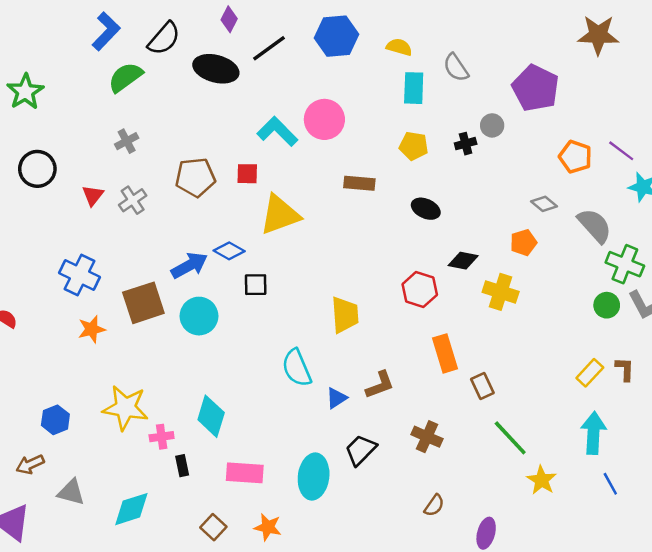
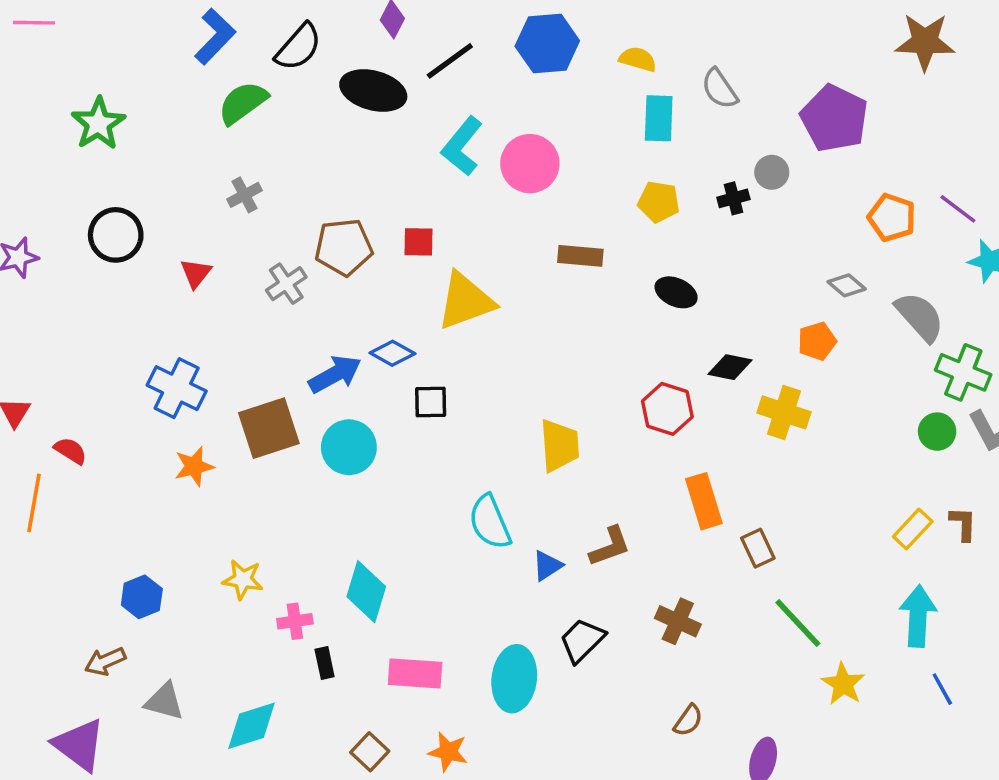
cyan L-shape: (277, 131) -> (462, 146), moved, turned -96
gray cross: (133, 200) -> (286, 284), moved
yellow star: (125, 408) -> (243, 579), size x0.6

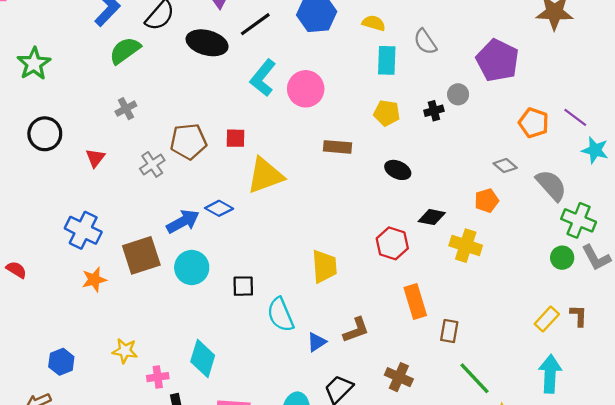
black square: (431, 402) -> (243, 286), moved
brown rectangle: (758, 548) -> (449, 331), turned 35

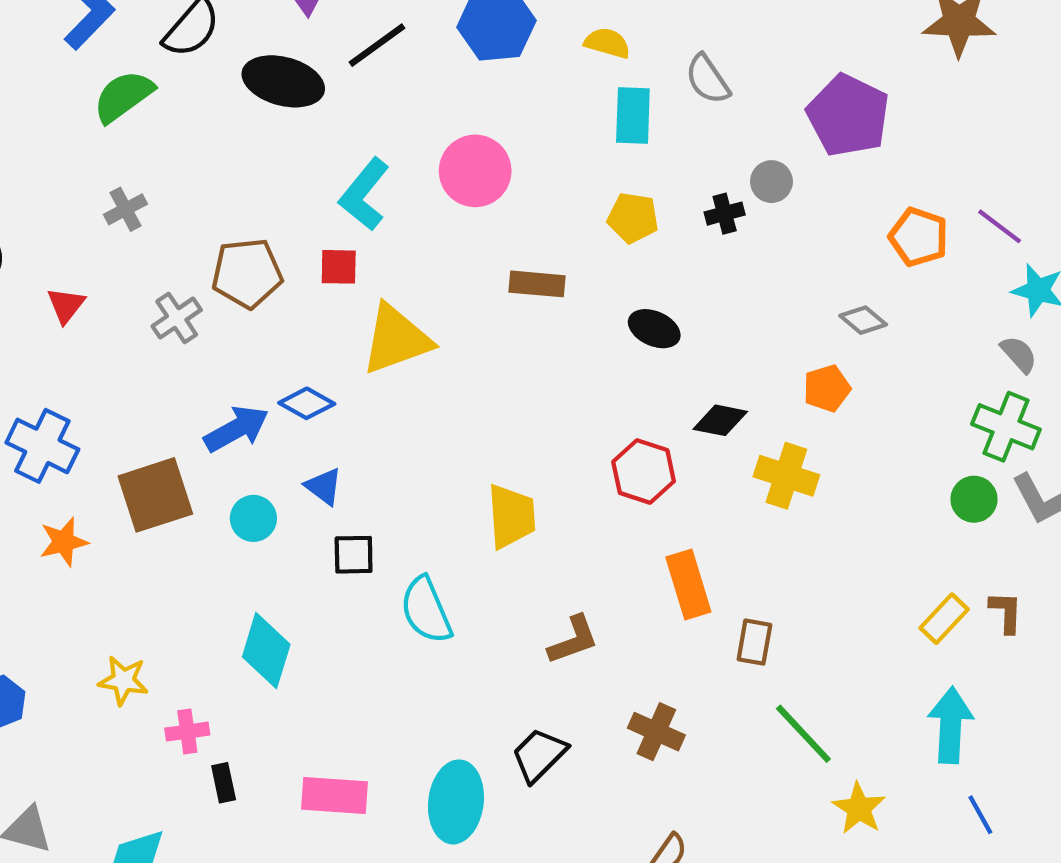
cyan L-shape: (263, 78) -> (364, 194), moved
gray semicircle: (551, 185) -> (1019, 354), moved, size x0.6
cyan circle: (192, 267) -> (253, 518), size x0.7
blue triangle: (317, 342) -> (324, 486), moved, turned -50
cyan diamond: (203, 358) -> (266, 651), moved

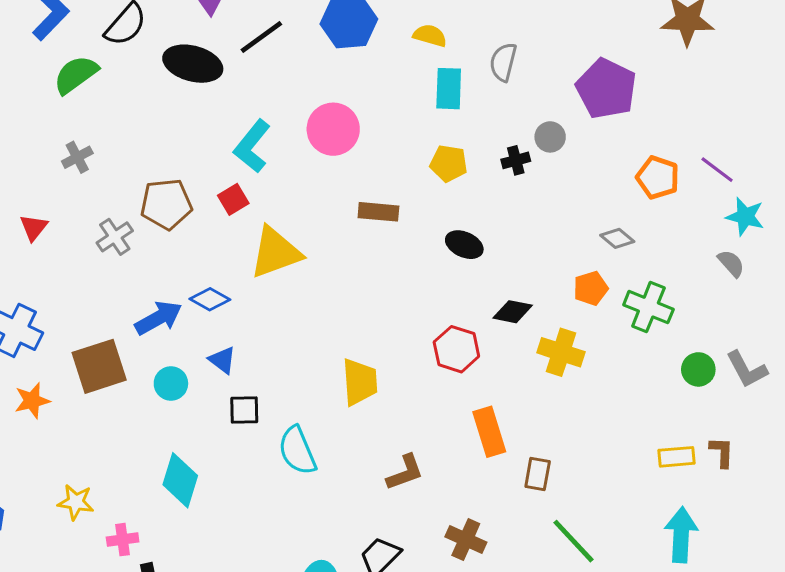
gray semicircle: (708, 79) -> (503, 62), turned 48
red square: (339, 267) -> (233, 199), turned -32
green cross: (1006, 427) -> (648, 307), moved
yellow rectangle: (944, 619) -> (676, 457), turned 42

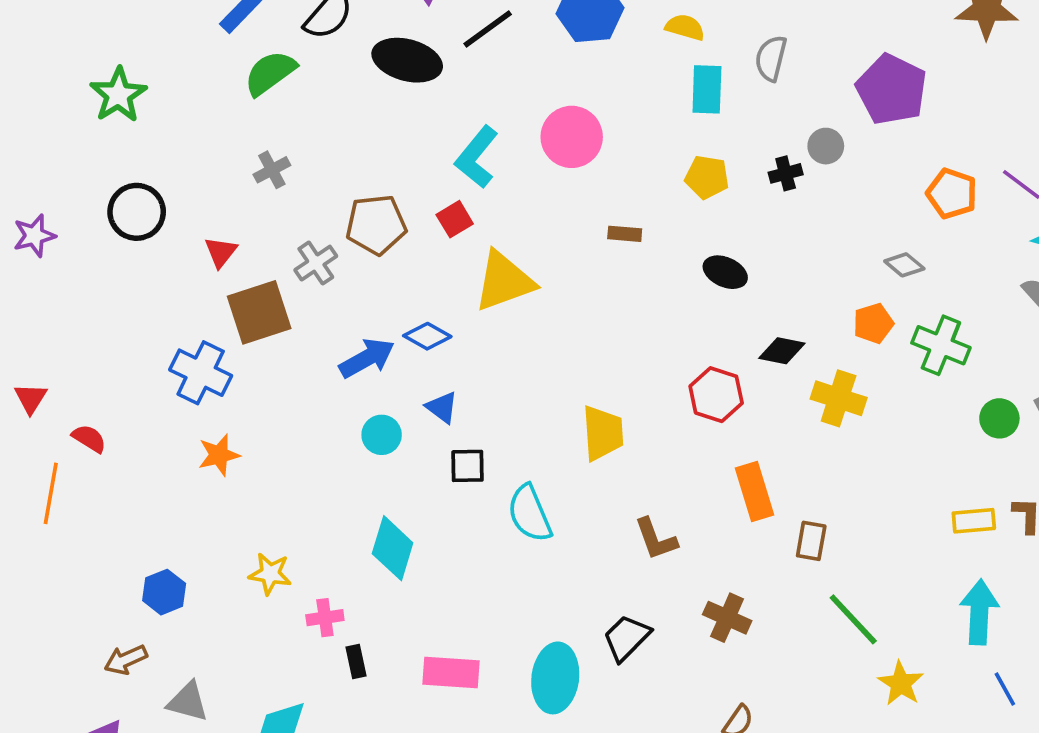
brown rectangle: (378, 212) -> (625, 234), size x0.7
brown square: (99, 366) -> (259, 312), moved
brown L-shape: (405, 472) -> (656, 539), turned 90

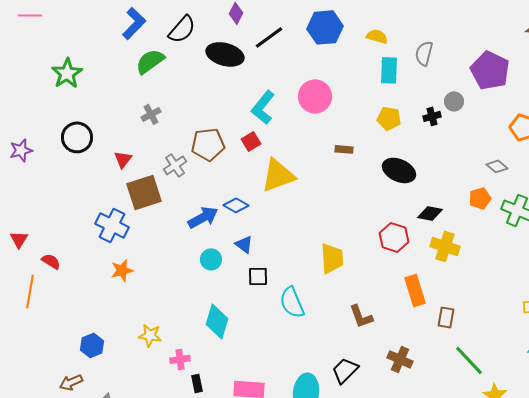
black ellipse: (725, 272) -> (399, 170), size x1.4
yellow cross: (839, 398) -> (445, 246), moved

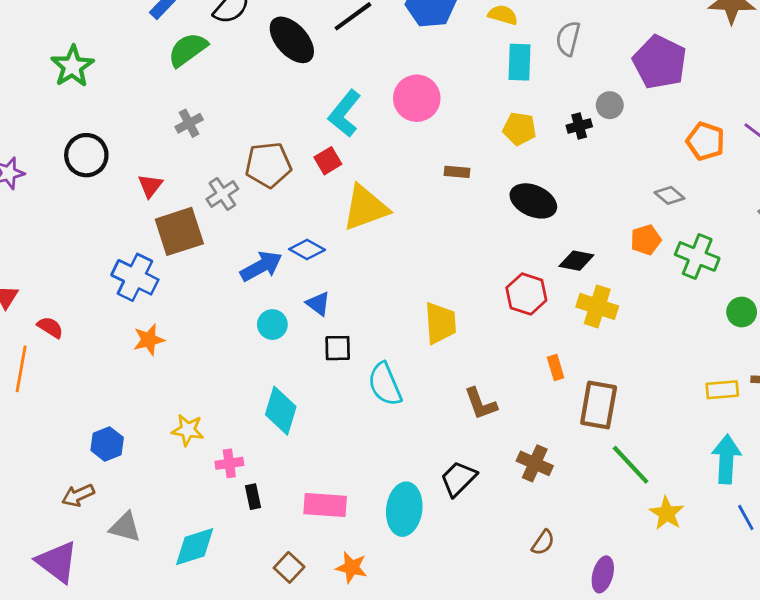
black ellipse: (225, 54) -> (292, 40), turned 33
orange rectangle: (415, 290) -> (556, 368), size x0.6
brown rectangle: (446, 317) -> (599, 405), size x1.6

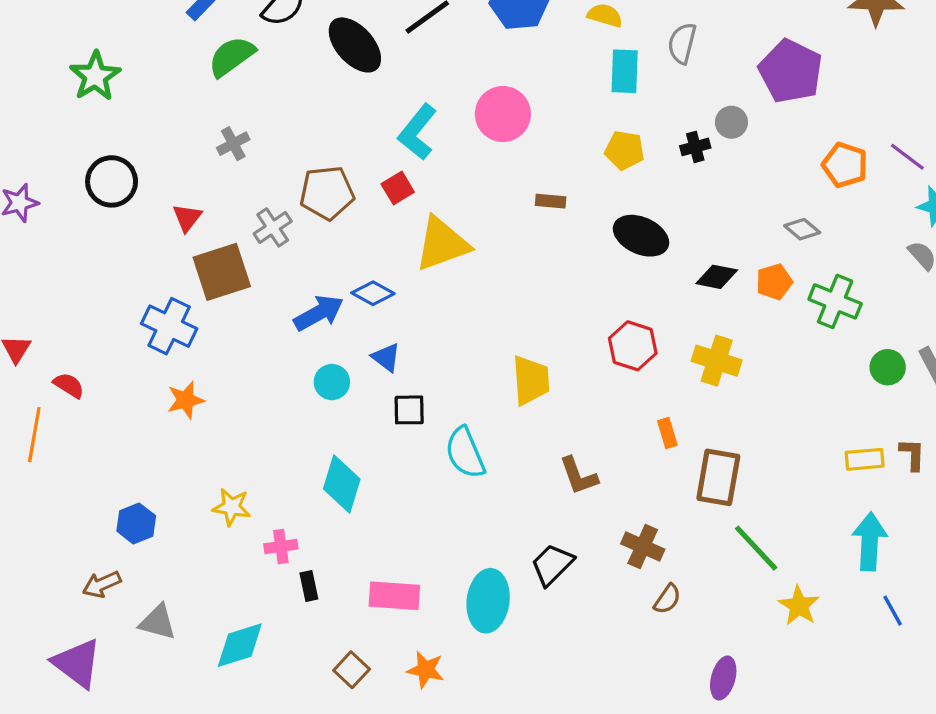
black diamond: (576, 261) -> (717, 277), moved
brown semicircle: (543, 542) -> (667, 599), moved

